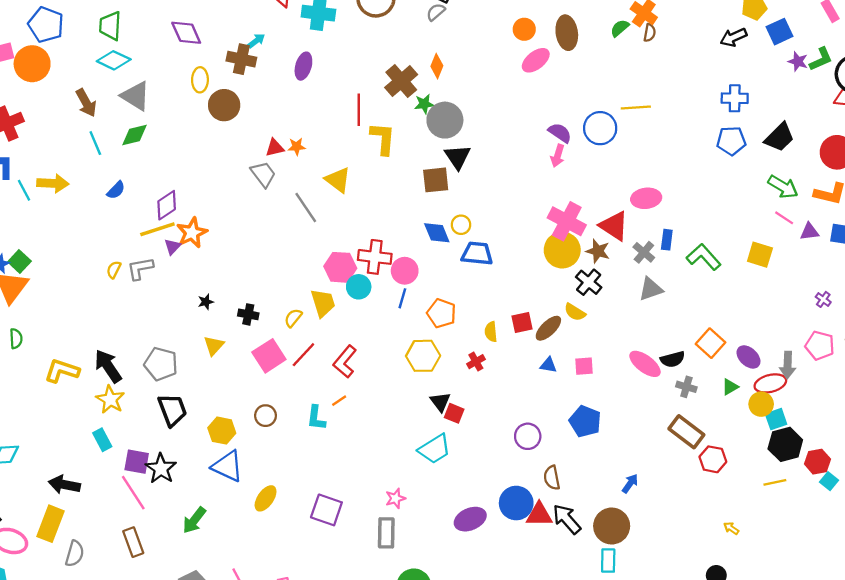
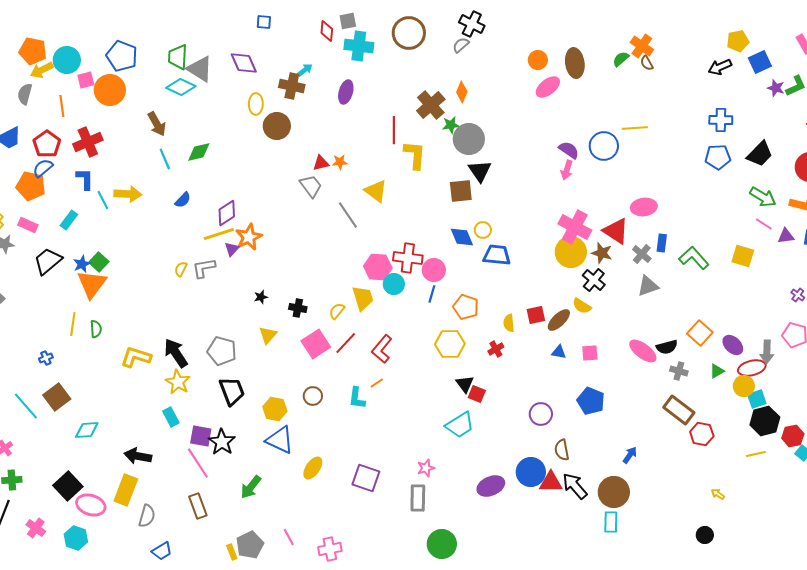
brown semicircle: (650, 33) -> (647, 63), turned 140
gray triangle: (136, 96) -> (200, 69), moved

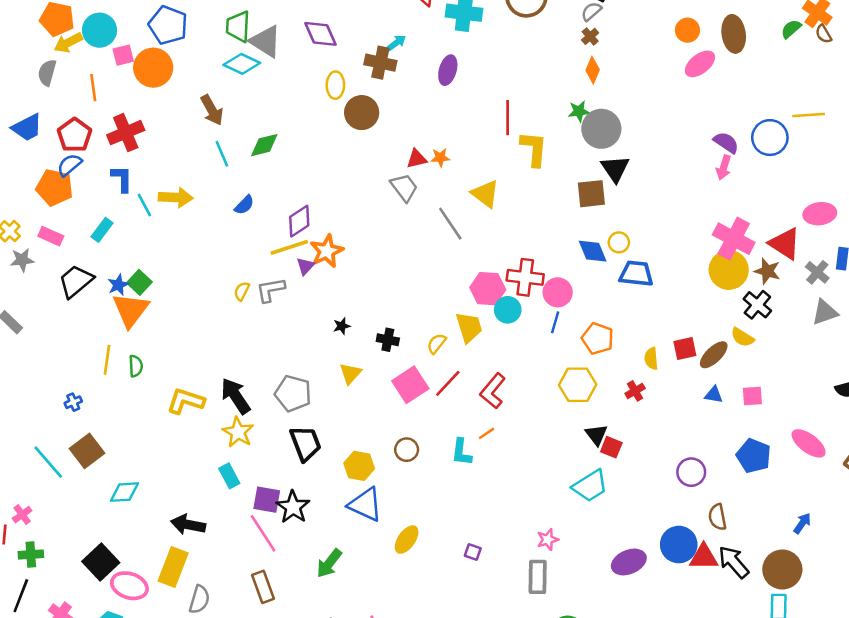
brown cross: (431, 105) -> (590, 36), moved, size x0.5
pink ellipse: (643, 351) -> (809, 443), moved
purple square: (366, 478) -> (473, 552), size x0.5

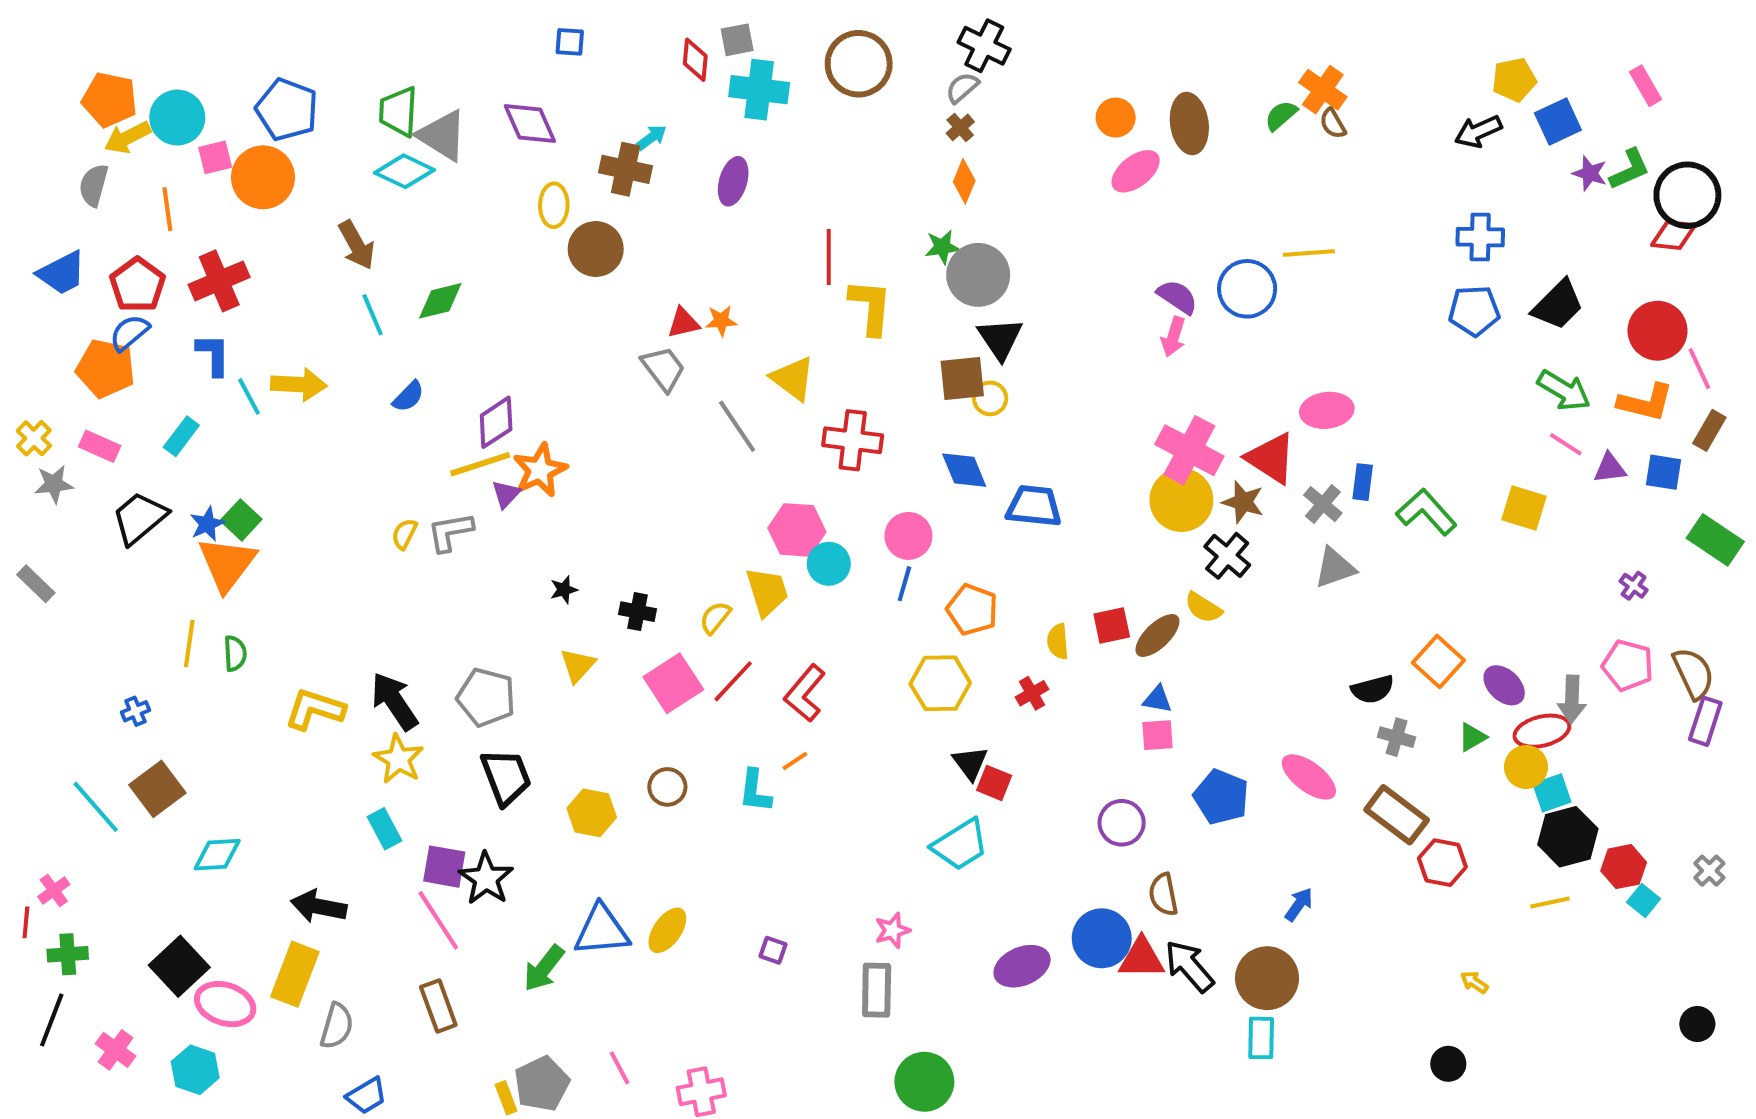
yellow circle: (619, 242) -> (990, 398), moved
red cross: (525, 277) -> (853, 440), moved
pink square: (752, 396) -> (1157, 735), moved
blue triangle: (365, 505) -> (602, 930), moved, turned -30

